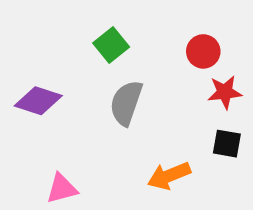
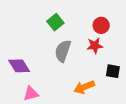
red star: (225, 92) -> (95, 46), moved
purple diamond: (38, 101) -> (19, 66), moved, turned 40

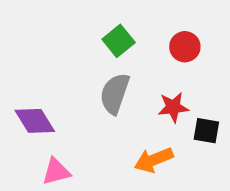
green square: (55, 22) -> (119, 41), moved
red star: (95, 46) -> (173, 107), moved

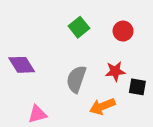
gray semicircle: (115, 94) -> (76, 79), moved
purple diamond: (35, 121) -> (22, 65), moved

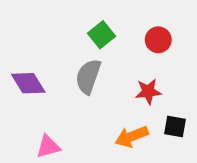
gray semicircle: (76, 79) -> (88, 76), moved
black square: (137, 87) -> (175, 127), moved

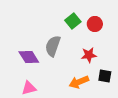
green square: (102, 35) -> (73, 21), moved
purple diamond: (28, 83) -> (29, 57), moved

